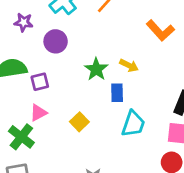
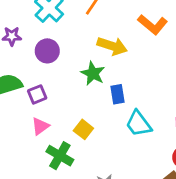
yellow arrow: (129, 65) -> (112, 46), moved, size x1.5
cyan trapezoid: (133, 124) -> (139, 124), turned 132
green cross: (21, 137) -> (60, 156), moved

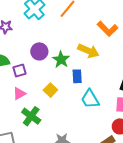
yellow arrow: (112, 46) -> (88, 51), moved
purple circle: (47, 51) -> (39, 51), moved
yellow square: (83, 129) -> (50, 90), moved

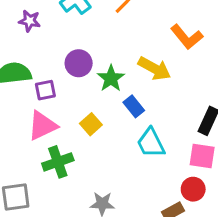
blue rectangle: (77, 76) -> (134, 106), turned -40
pink triangle: (19, 94) -> (42, 126), size x1.5
green cross: (31, 116) -> (58, 162), turned 30

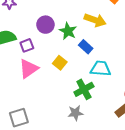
cyan trapezoid: (151, 143) -> (101, 69), turned 130
green cross: (58, 162) -> (84, 89), moved

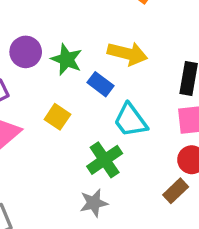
yellow arrow: (95, 20) -> (127, 54), moved
cyan trapezoid: (101, 69) -> (130, 120), turned -125

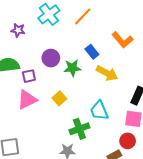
green star: (67, 59) -> (72, 68), turned 30
blue rectangle: (100, 84) -> (92, 52), moved

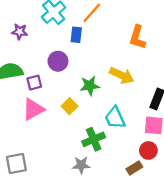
orange L-shape: (122, 40) -> (137, 37), turned 60
blue rectangle: (92, 52) -> (76, 35), moved, turned 48
green star: (72, 68) -> (90, 86), moved

